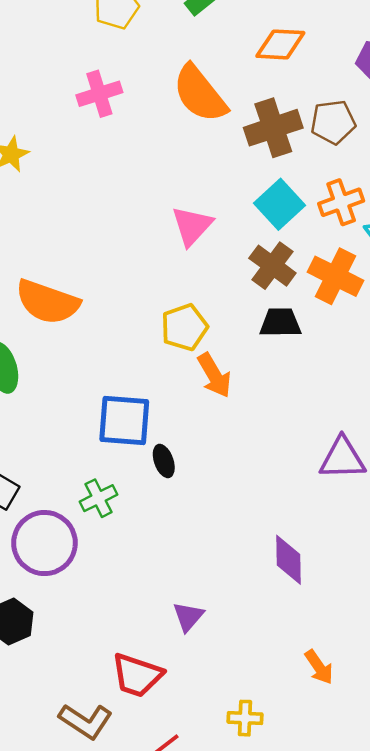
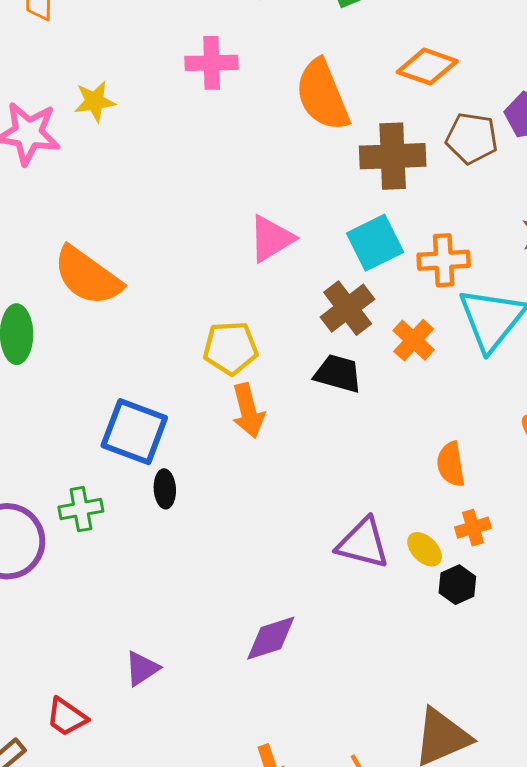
brown pentagon: (333, 122) -> (472, 138), moved
orange cross: (336, 276) -> (414, 340), size x0.7
purple diamond: (288, 560) -> (271, 638), turned 57
red trapezoid: (137, 675) -> (67, 717), size x0.7

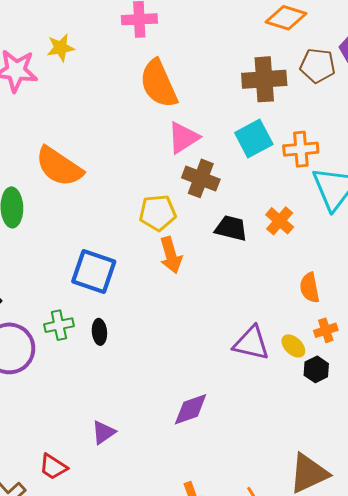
orange semicircle: (322, 95) -> (159, 84), moved
brown cross: (348, 308) -> (201, 178), moved, turned -30
orange cross: (414, 340) -> (280, 221), moved
black ellipse: (165, 489) -> (99, 332), moved

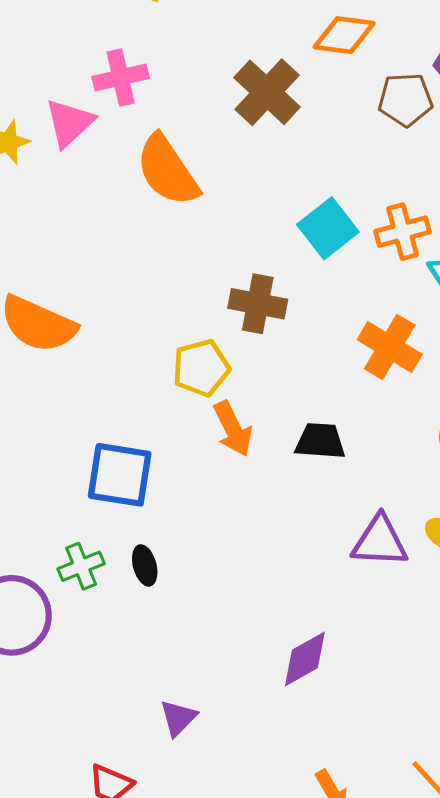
brown cross: (264, 79) -> (267, 92), moved, turned -33
pink triangle: (183, 138) -> (70, 123), moved
orange cross: (280, 221) -> (390, 347), size x1.4
black trapezoid: (231, 228) -> (320, 441), moved

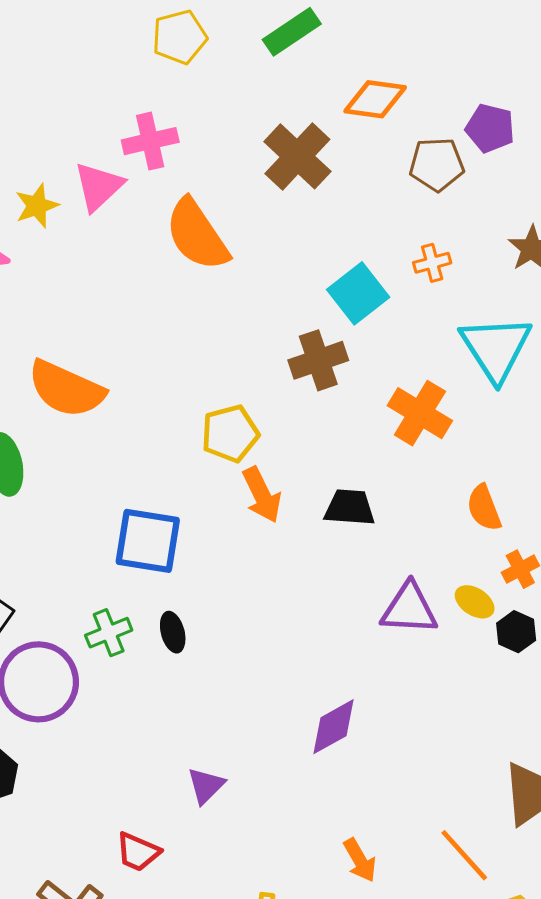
orange cross: (403, 232) -> (432, 263), moved, size x0.7
brown cross: (258, 304) -> (318, 360), moved, turned -30

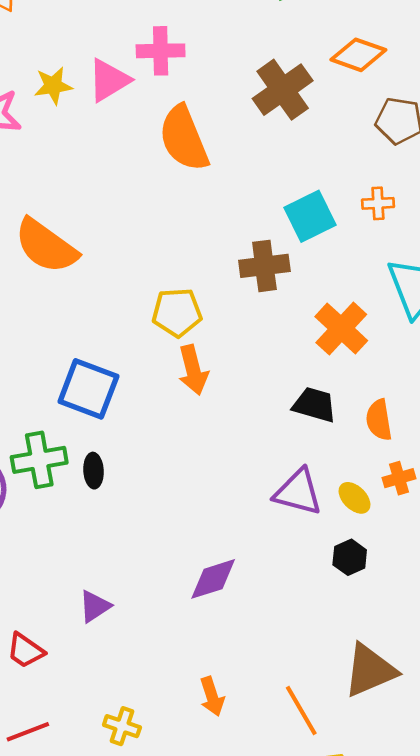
black trapezoid: (350, 508) -> (314, 405), moved
black hexagon: (516, 632) -> (350, 557), moved
green cross: (109, 633) -> (39, 460), size x1.4

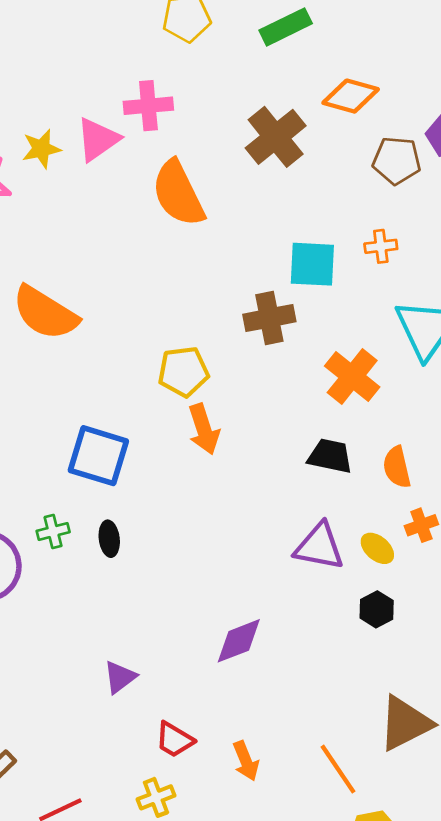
cyan square: (310, 216) -> (312, 264), turned 33
green cross: (39, 460) -> (53, 532), size x0.6
red trapezoid: (25, 651) -> (174, 740), moved
yellow cross: (122, 726) -> (156, 797), turned -36

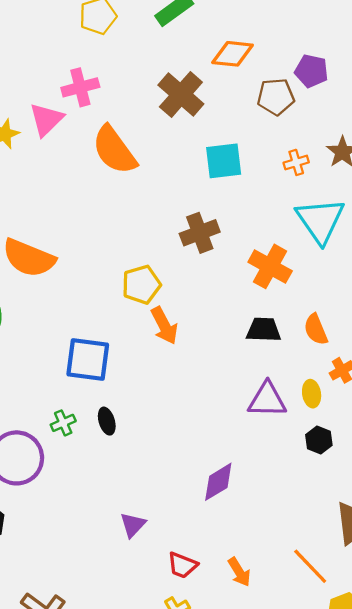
orange cross: (381, 246) -> (296, 162), moved
cyan square: (312, 264) -> (224, 161), moved
yellow ellipse: (377, 548) -> (312, 394), turned 50

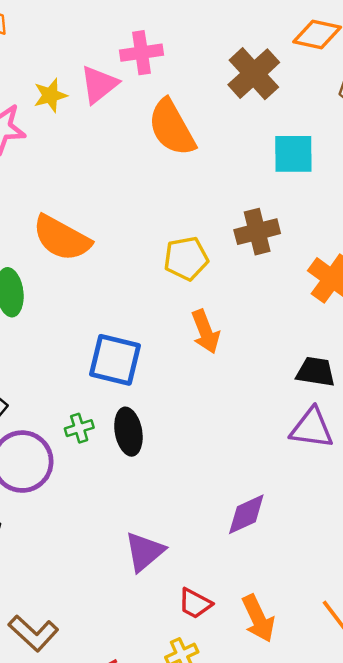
yellow pentagon: (141, 285) -> (186, 258), moved
black trapezoid: (264, 330) -> (316, 372), moved
black ellipse: (107, 421) -> (128, 432), size x1.5
purple triangle: (133, 525) -> (144, 552), size x1.4
orange arrow: (239, 572) -> (258, 618), size x1.4

